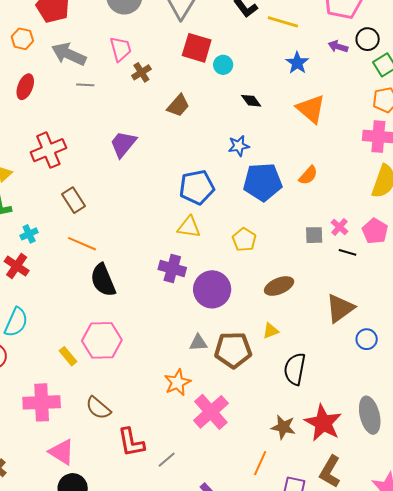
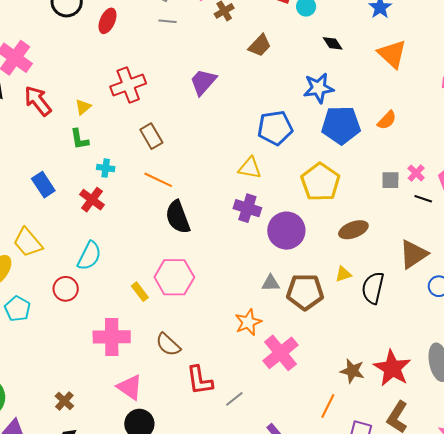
blue star: (239, 146) -> (318, 88), size x1.4
yellow triangle: (189, 227) -> (250, 168), moved
cyan cross: (29, 234) -> (106, 168), turned 30
yellow pentagon: (244, 240) -> (320, 182), size x1.6
black semicircle: (295, 369) -> (373, 288), moved

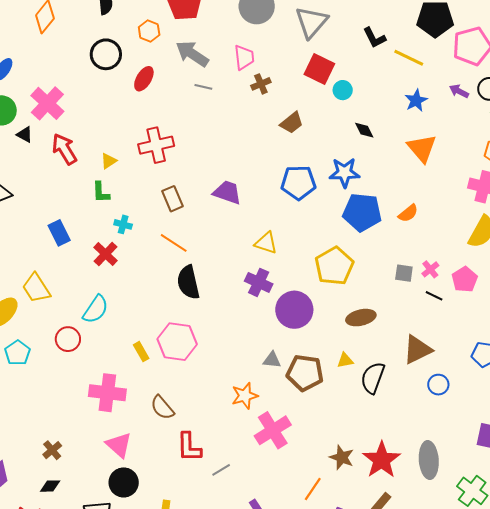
purple trapezoid: (203, 82) -> (227, 192), moved, turned 60
blue pentagon: (275, 128) -> (298, 183), moved

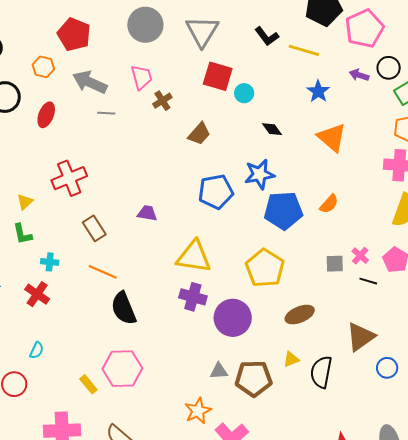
purple trapezoid: (227, 192) -> (147, 213), size x0.7
yellow triangle: (266, 243) -> (194, 257), size x1.5
cyan semicircle: (96, 309) -> (37, 350), size x0.6

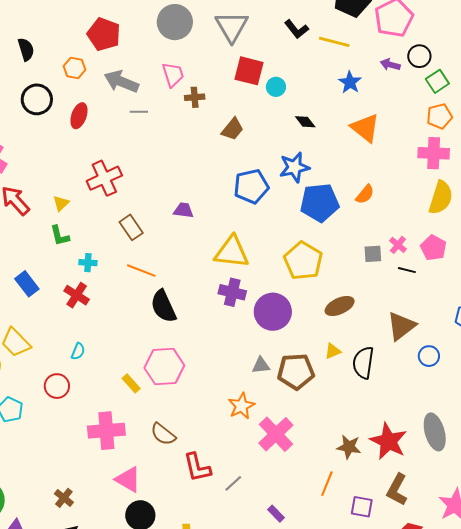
brown cross: (162, 101) -> (195, 97), turned 30

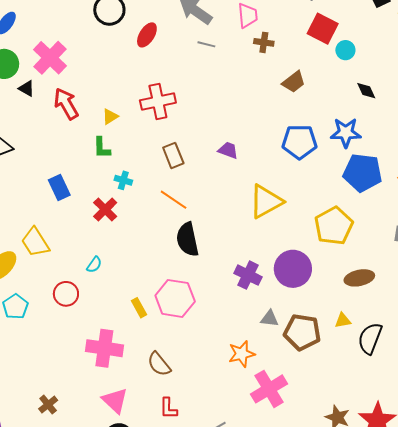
yellow triangle: (232, 252) -> (266, 202), turned -48
purple cross: (232, 292) -> (248, 275), moved
red L-shape: (197, 467) -> (168, 408), moved, size x0.7

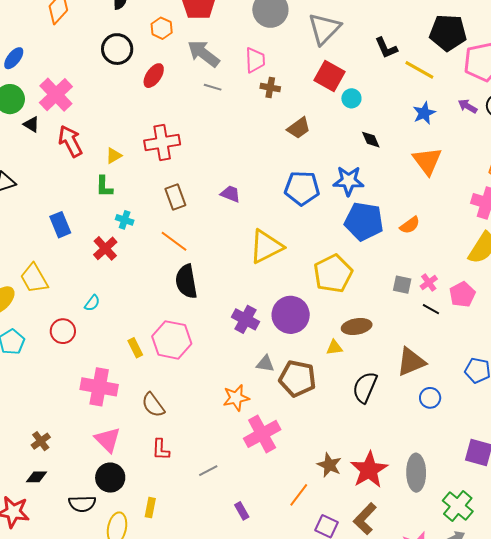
yellow triangle: (343, 320) -> (334, 348), moved

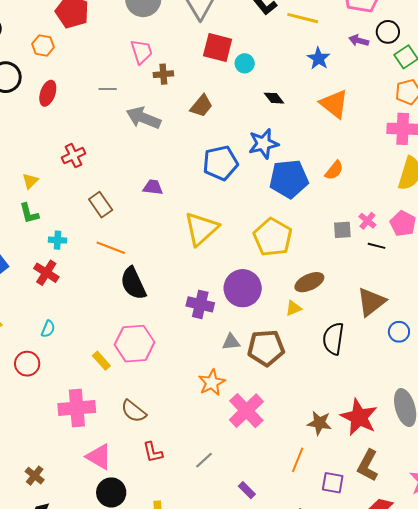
gray arrow: (203, 54) -> (143, 118), moved
red cross: (162, 142) -> (73, 156), size x0.7

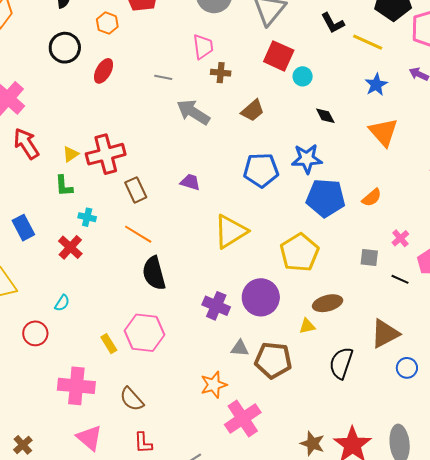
red cross: (73, 156) -> (106, 154), moved, size x1.6
pink cross: (367, 221) -> (400, 238), moved

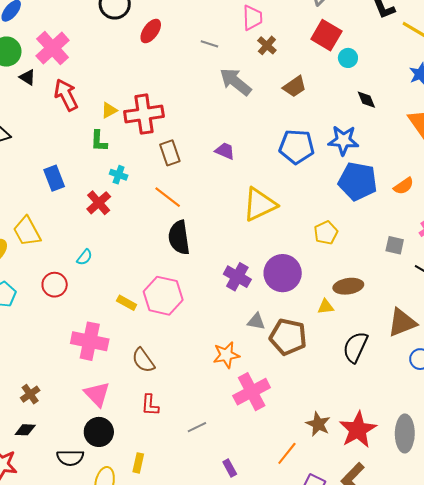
brown cross: (221, 73) -> (267, 45), turned 30
yellow pentagon: (299, 252) -> (326, 233), size x0.6
yellow rectangle: (109, 344) -> (127, 303), turned -36

